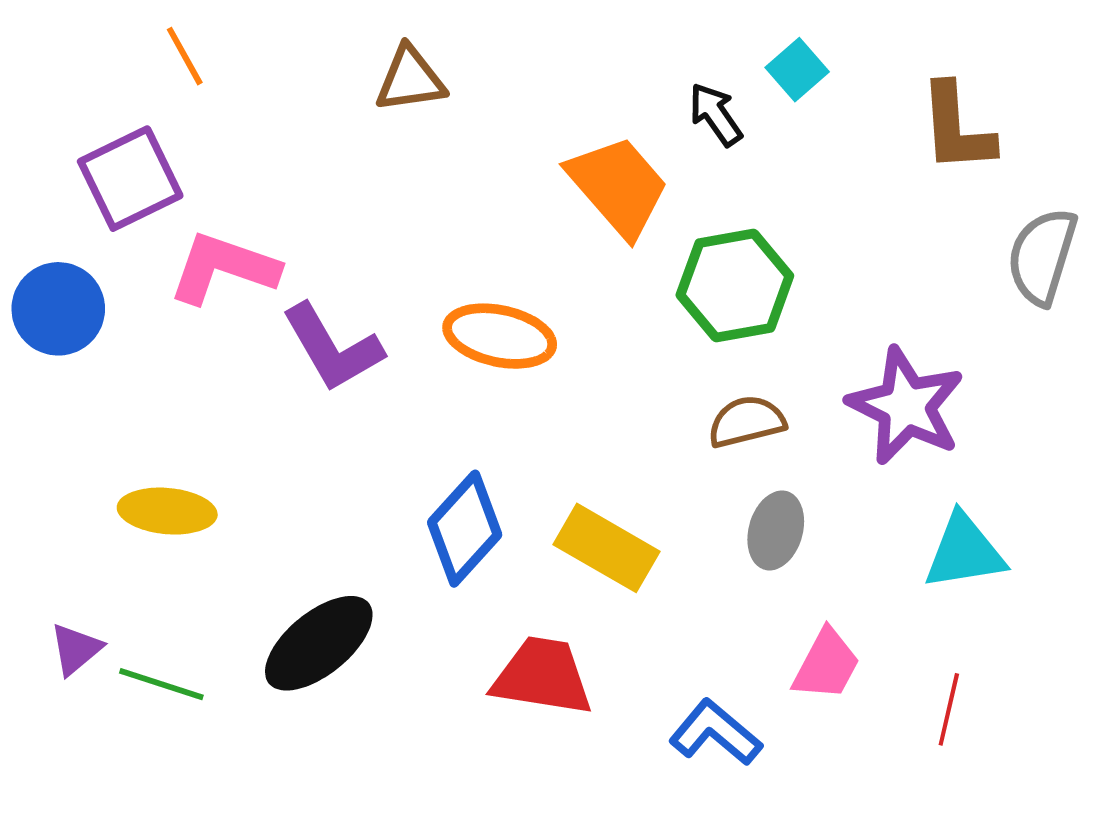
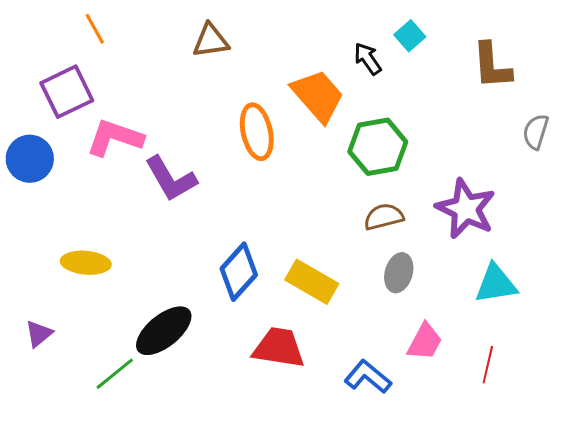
gray semicircle: (1042, 256) -> (536, 132), size x0.7
orange ellipse: (500, 336) -> (257, 132), moved, turned 66
green line: (161, 684) -> (115, 374), moved, turned -57

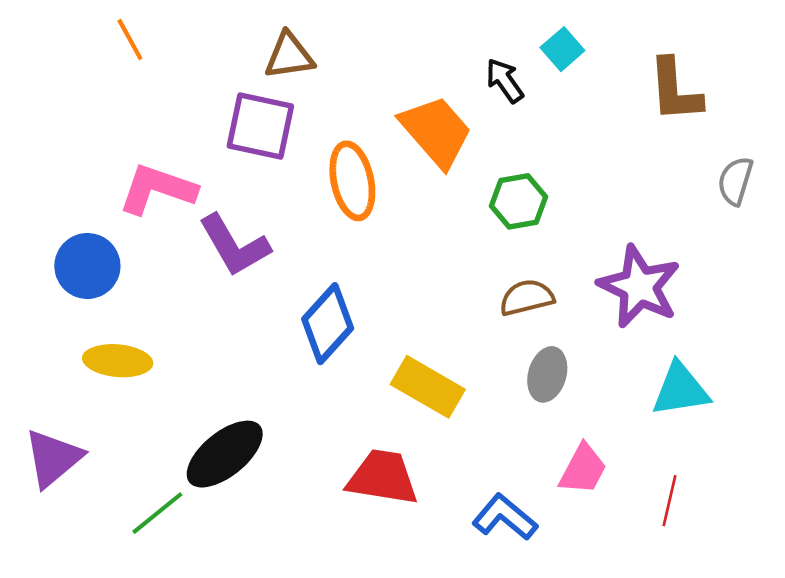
purple square: (67, 92) -> (260, 126), moved, turned 38
green hexagon: (378, 147) -> (518, 201), size x0.7
blue circle: (30, 159) -> (87, 266), moved
blue diamond: (239, 272) -> (328, 324), moved
purple triangle: (39, 334) -> (53, 458), size x1.6

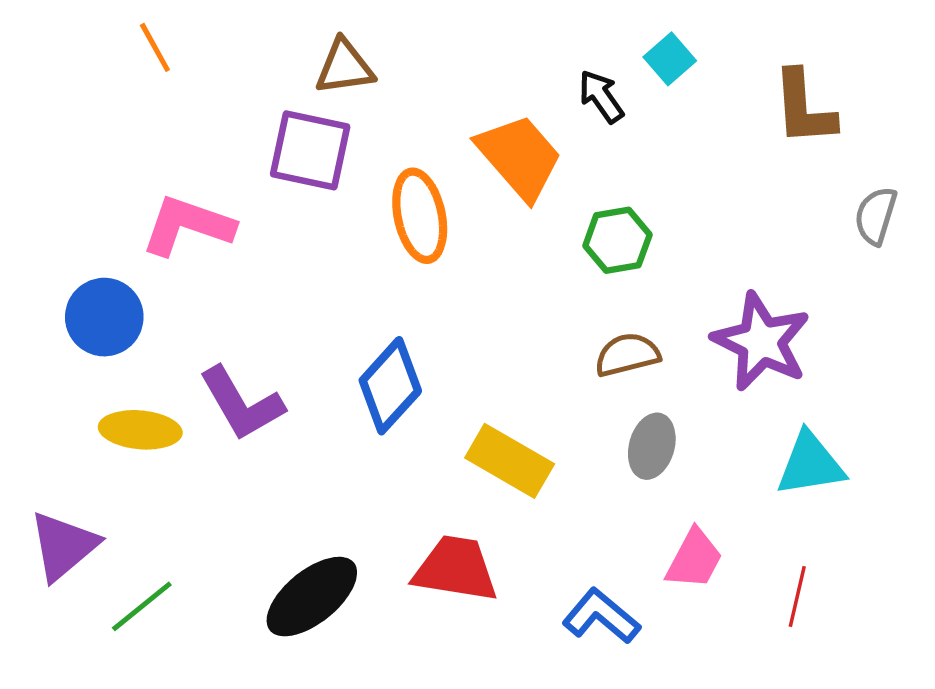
purple L-shape: (234, 245) -> (242, 404), moved
black ellipse: (225, 454) -> (312, 597), moved
green line: (157, 513) -> (142, 606), moved

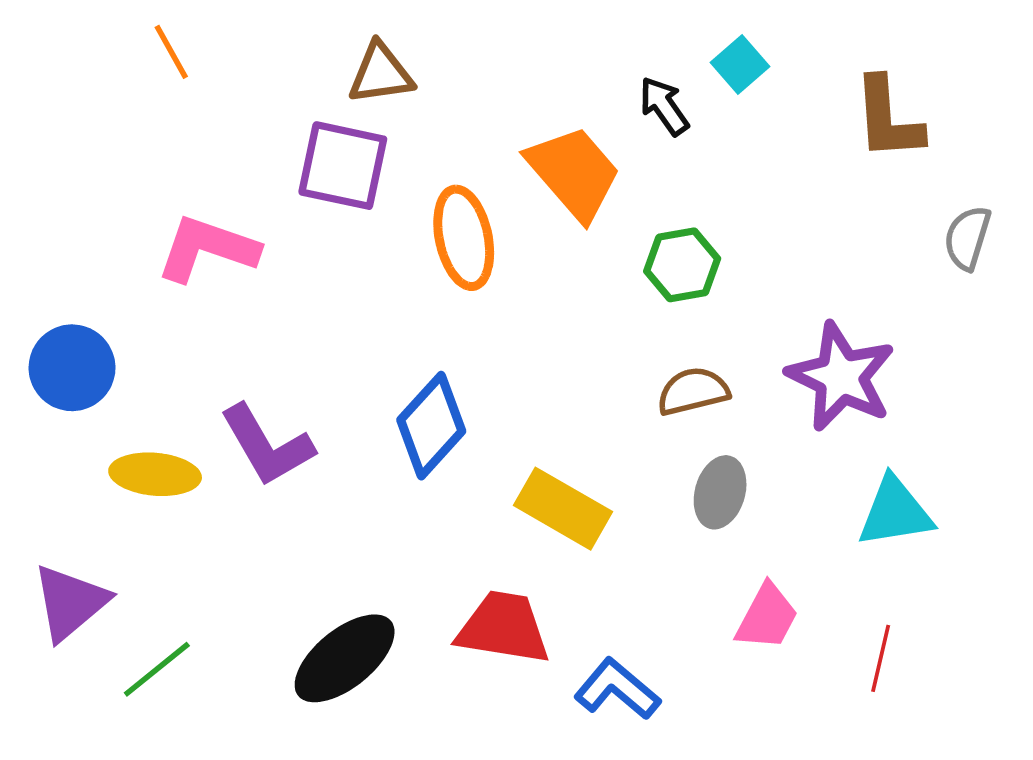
blue circle: (104, 317) -> (72, 368), moved
blue L-shape: (601, 616) -> (617, 689), moved

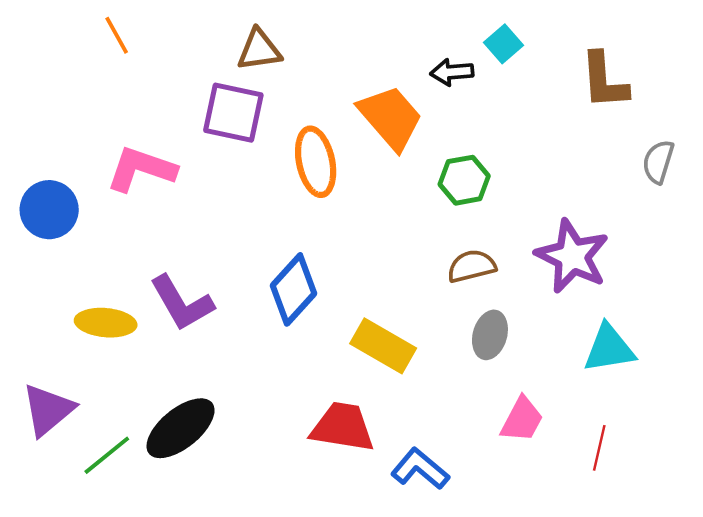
black arrow: (664, 106) -> (452, 72), turned -60
blue circle: (72, 368) -> (49, 210), moved
black ellipse: (345, 658) -> (181, 428), moved

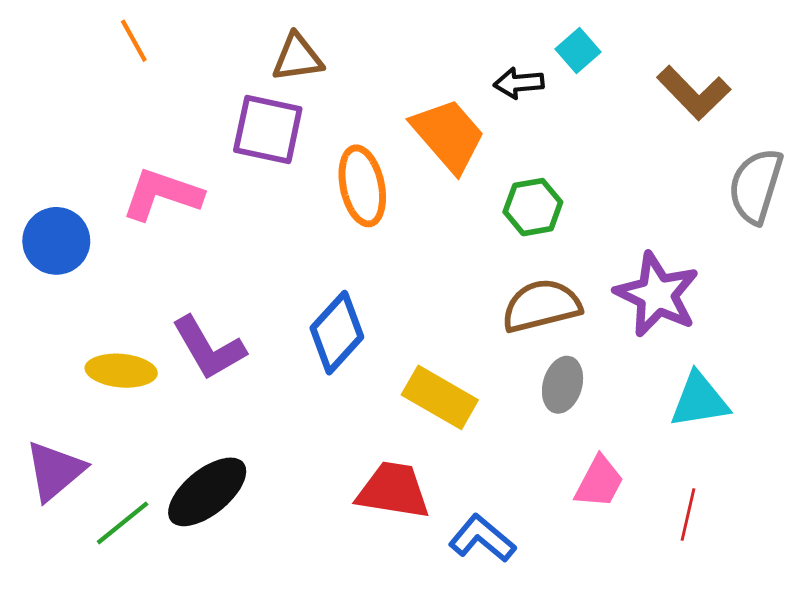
brown L-shape: (604, 81) -> (694, 93), turned -40
gray semicircle: (658, 162) -> (756, 186), size x1.5
brown semicircle: (472, 266) -> (541, 306), size x1.4

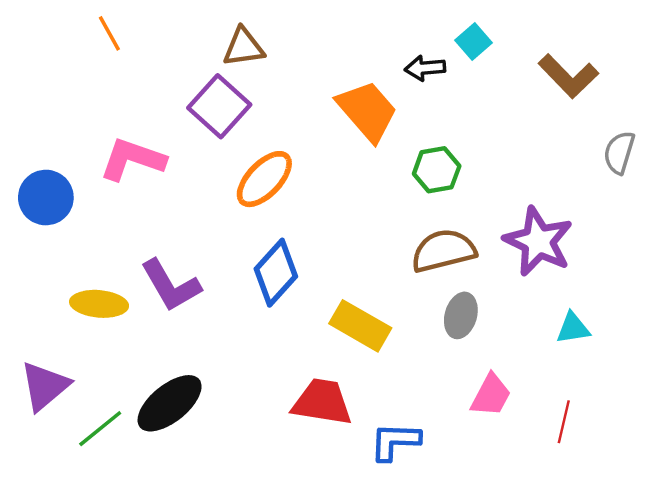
purple square: (268, 130) -> (219, 106), turned 30
orange ellipse: (362, 186) -> (264, 179), moved, turned 56
gray semicircle: (756, 186) -> (619, 152), size x0.7
cyan triangle: (699, 400) -> (573, 328), size x0.7
blue L-shape: (482, 538) -> (395, 441), turned -38

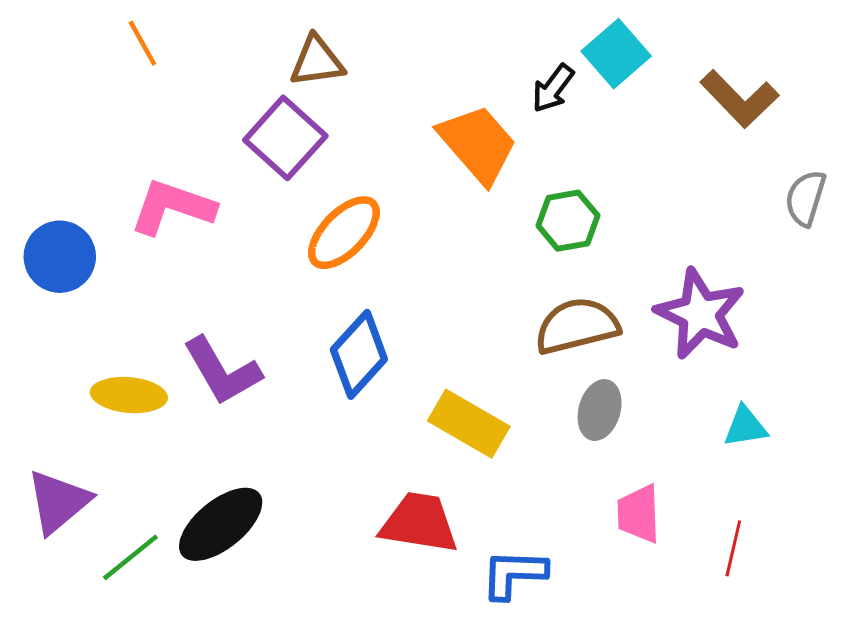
cyan square: (474, 41) -> (616, 54), size x1.4
black arrow: (425, 68) -> (553, 88), turned -48
pink trapezoid: (491, 395) -> (639, 514), turned 150

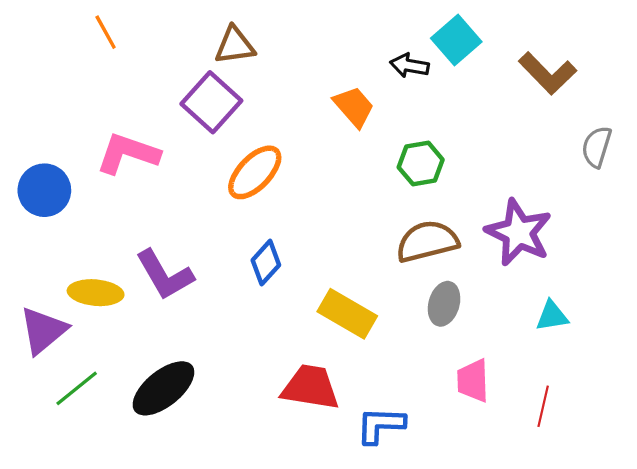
black arrow: (553, 88) -> (410, 66), turned 63
orange trapezoid: (478, 144) -> (354, 107), size x0.7
blue diamond: (359, 354) -> (266, 263), size x0.7
purple triangle: (58, 502) -> (43, 330), moved
green line: (130, 557) -> (77, 388), moved

